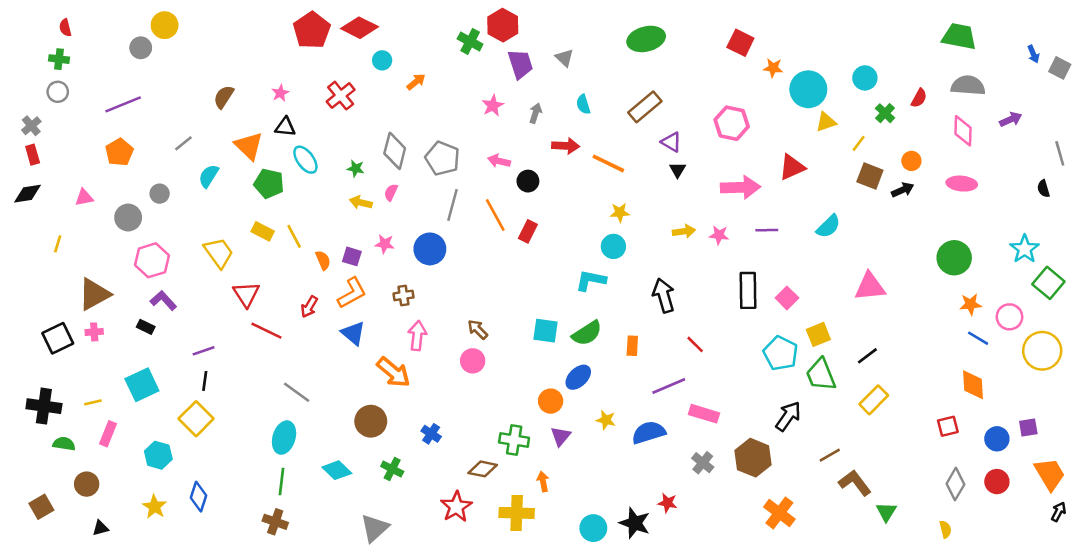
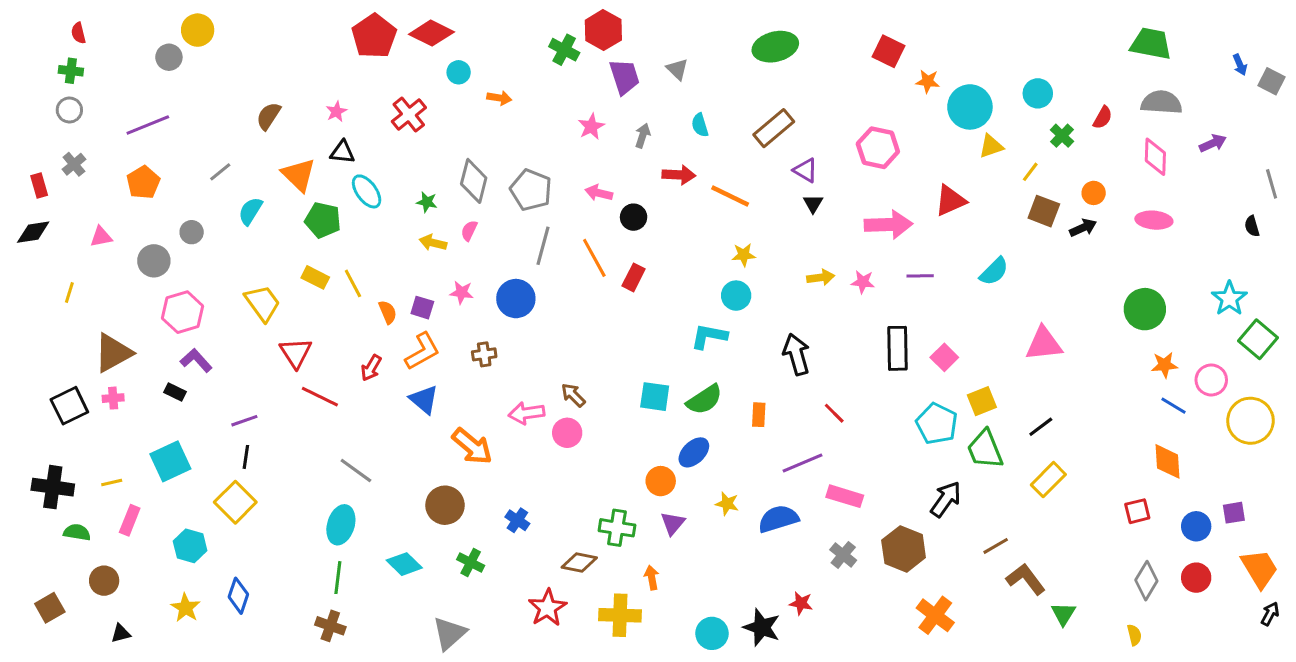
orange arrow: (416, 82) -> (499, 98), turned 48
gray cross: (31, 126) -> (74, 164), moved
pink arrow: (417, 336) -> (526, 413), moved, turned -104

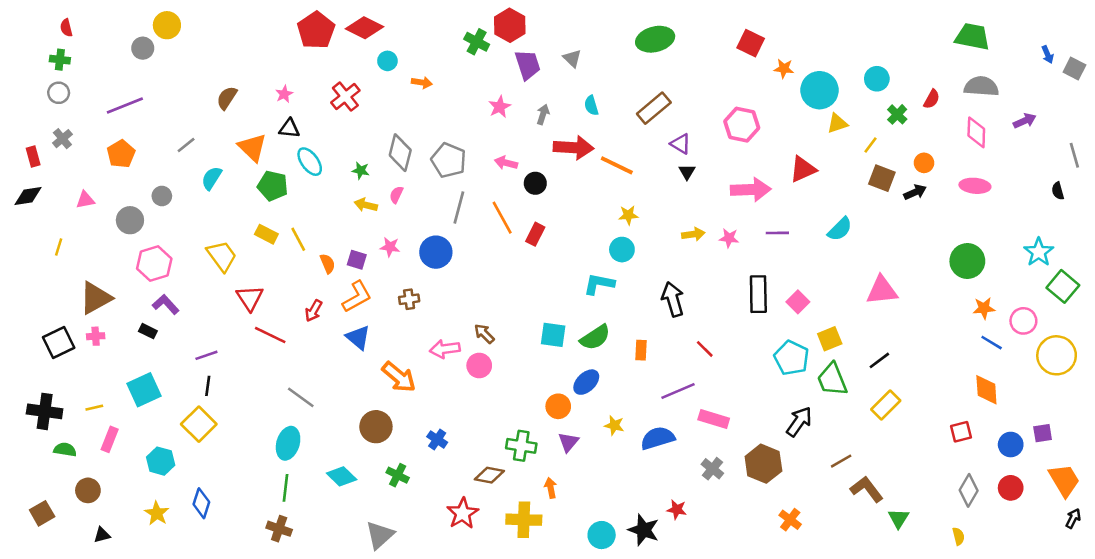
red arrow: (679, 175) -> (574, 148), size x1.4
orange cross: (935, 615) -> (790, 520), size x0.7

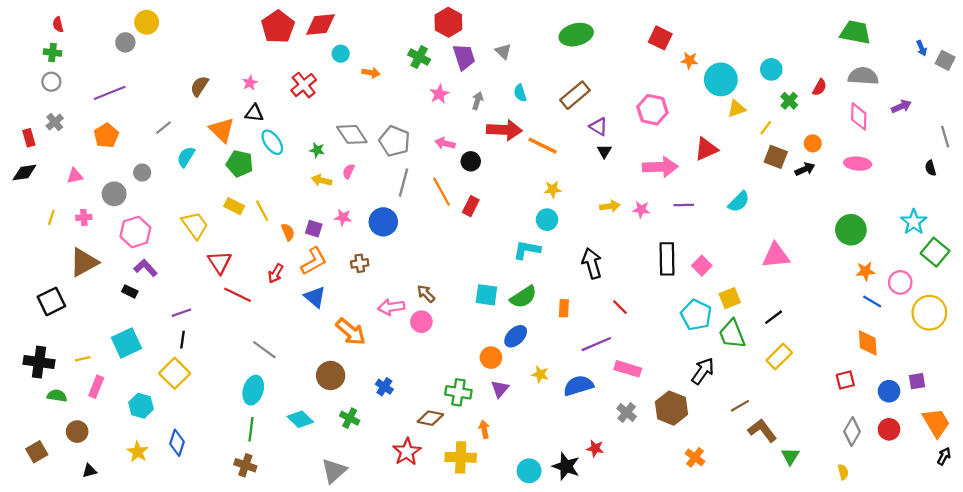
red diamond: (364, 28) -> (320, 25), turned -32
green cross: (477, 42) -> (419, 57), moved
gray diamond: (400, 153) -> (352, 134), turned -48
pink cross: (96, 336) -> (84, 217), moved

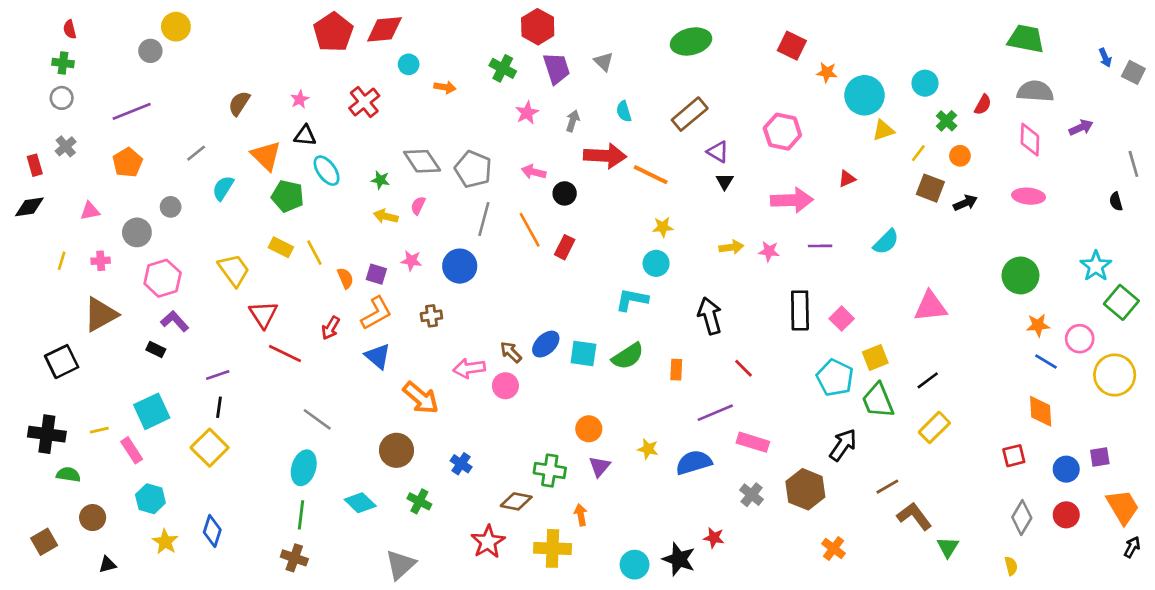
orange circle: (813, 143) -> (960, 156), moved
red triangle: (706, 149) -> (847, 179), size x0.6
blue ellipse: (516, 336) -> (546, 344), moved
pink rectangle: (96, 387) -> (132, 450), moved, turned -55
cyan hexagon: (141, 406) -> (150, 499), moved

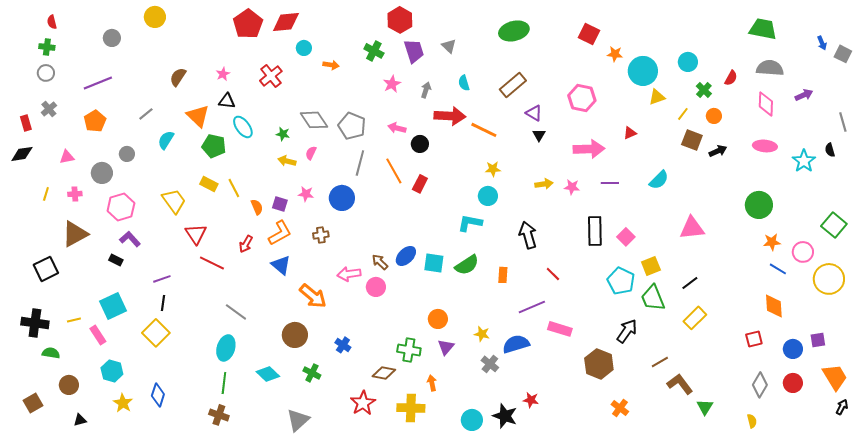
yellow circle: (176, 27) -> (155, 17), moved
cyan star: (1096, 266) -> (804, 161), moved
gray cross: (752, 495) -> (490, 364), moved

